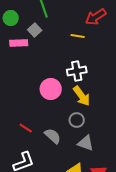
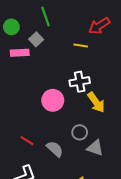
yellow arrow: (82, 96) -> (96, 102), moved
gray triangle: (86, 143) -> (95, 148), moved

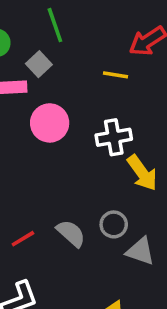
pink circle: (53, 100) -> (50, 123), moved
red line: (27, 141) -> (23, 239), turned -64
gray semicircle: (55, 149) -> (71, 233), moved

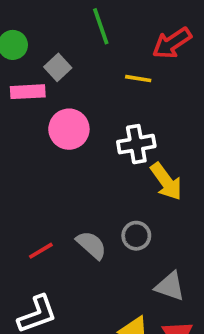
green line: (55, 25) -> (101, 26), moved
gray triangle: (140, 251) -> (170, 286), moved

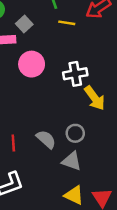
yellow line: (138, 79) -> (67, 23), moved
red line: (41, 251) -> (13, 143), turned -63
gray triangle: (170, 286) -> (72, 161), moved

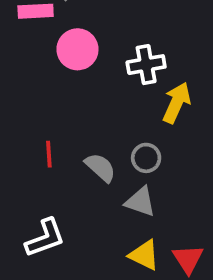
yellow arrow: (95, 98) -> (177, 103), turned -120
red line: (13, 143) -> (49, 154), moved

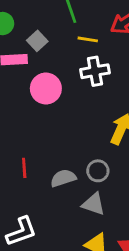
white cross: (146, 65) -> (95, 71), moved
gray semicircle: (100, 167) -> (63, 178), turned -60

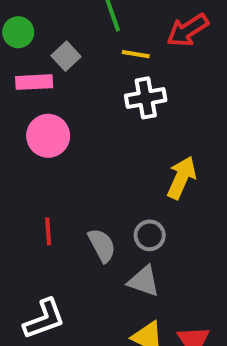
pink circle: (46, 89) -> (48, 136), moved
gray semicircle: (63, 178) -> (102, 245), turned 80

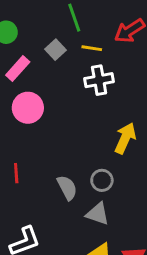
gray square: (66, 56) -> (55, 50), moved
pink rectangle: (34, 82) -> (18, 69), turned -45
red line: (48, 231) -> (16, 173), moved

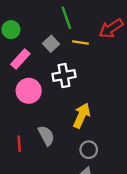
white cross: (99, 80) -> (64, 75), moved
yellow arrow: (125, 138) -> (82, 116), moved
gray semicircle: (67, 188) -> (46, 136), moved

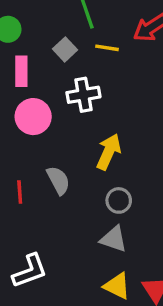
pink rectangle: (20, 59) -> (21, 71), turned -42

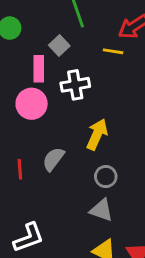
yellow line: (107, 48) -> (113, 51), moved
pink rectangle: (21, 71) -> (39, 69), moved
gray semicircle: (58, 180) -> (53, 159), turned -115

